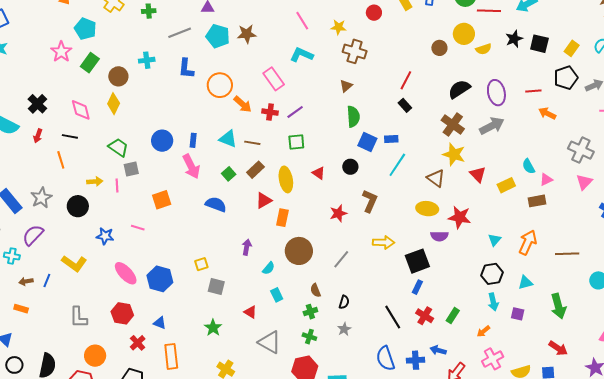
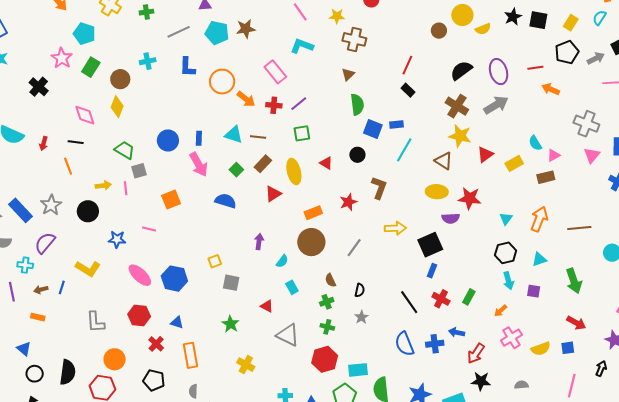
black cross: (37, 104) -> (39, 87), moved
red triangle: (478, 174) -> (485, 154), turned 42
orange rectangle: (282, 218) -> (313, 213), moved, turned 60

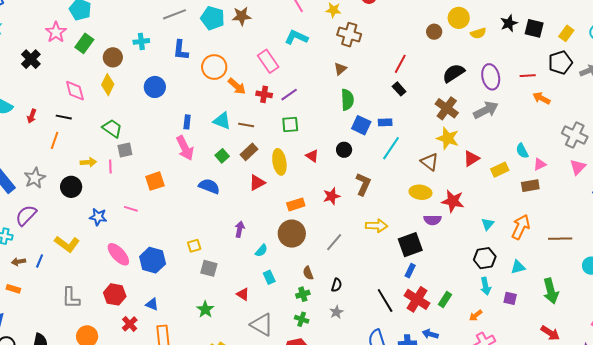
blue circle: (168, 140) -> (155, 87), moved
orange line: (68, 166) -> (55, 140), turned 36
red cross: (441, 299) -> (417, 299), size x1.4

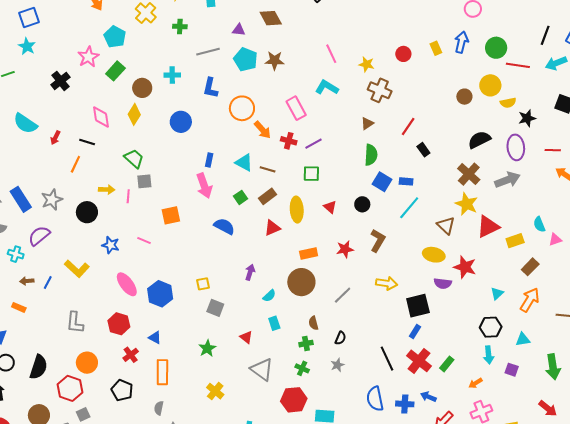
black star: (509, 23) -> (527, 118), moved
red line: (400, 64) -> (408, 126), moved
red triangle: (471, 159) -> (488, 227), size x1.4
brown rectangle: (530, 186) -> (530, 267), moved, turned -42

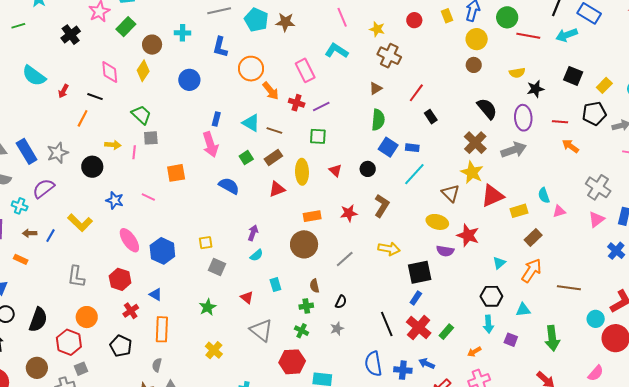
yellow circle: (490, 85) -> (477, 39), moved
black semicircle: (479, 140) -> (487, 109), turned 75
cyan semicircle: (269, 296) -> (257, 255), moved

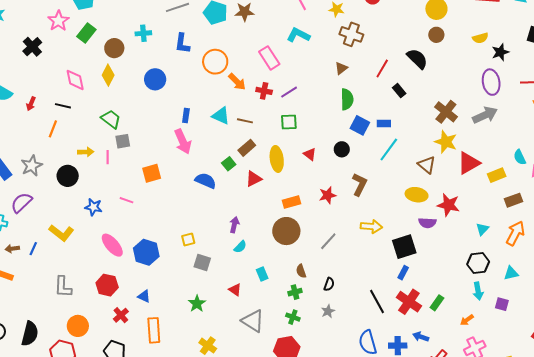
black semicircle: (487, 109) -> (417, 59), moved
green square: (246, 158) -> (229, 164), moved
brown rectangle: (533, 238) -> (513, 200), turned 30

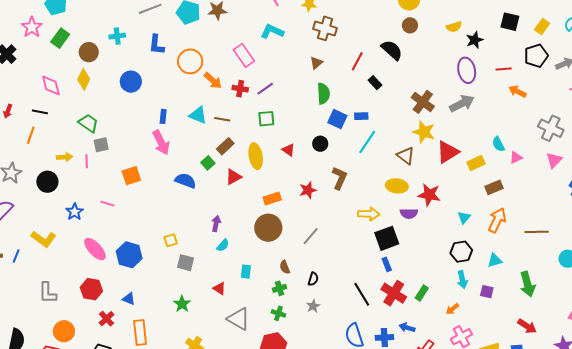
blue star: (93, 207) -> (75, 212), turned 30
yellow arrow: (371, 226) -> (369, 214), moved
blue rectangle: (403, 273) -> (387, 264), turned -48
cyan rectangle: (262, 274) -> (246, 272), turned 32

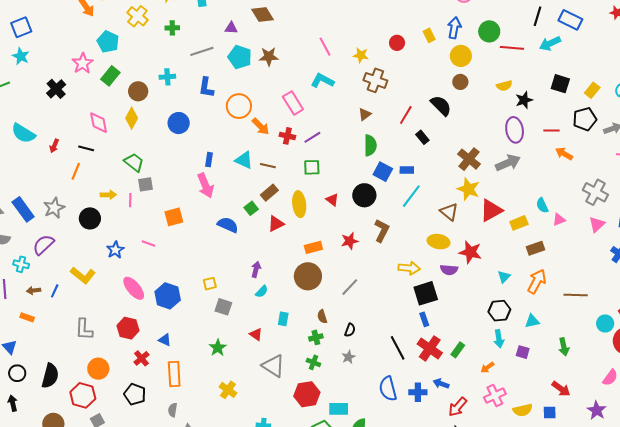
black circle: (320, 144) -> (364, 195), size x1.5
green arrow: (528, 284) -> (564, 347), size x0.7

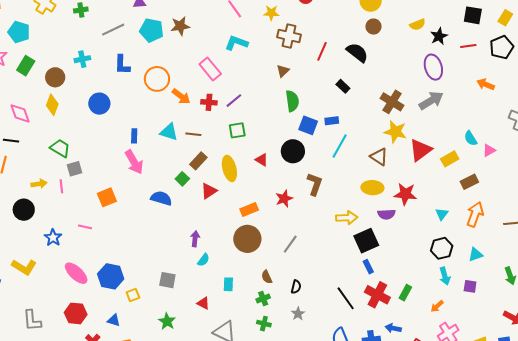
red line: (406, 115) -> (322, 51), moved
red line: (552, 131) -> (468, 46), moved
yellow square: (210, 284) -> (133, 295), moved

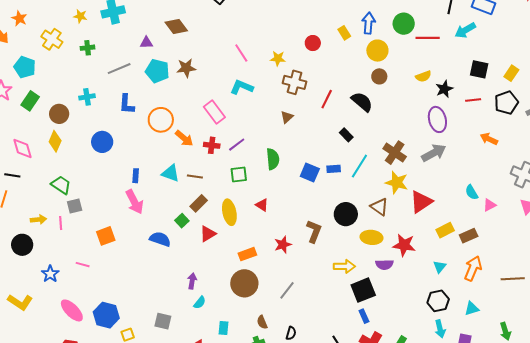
green semicircle: (292, 101) -> (273, 159), moved
cyan line: (340, 146) -> (359, 166), moved
black circle: (293, 151) -> (346, 214), moved
yellow rectangle: (450, 159) -> (445, 230), moved

